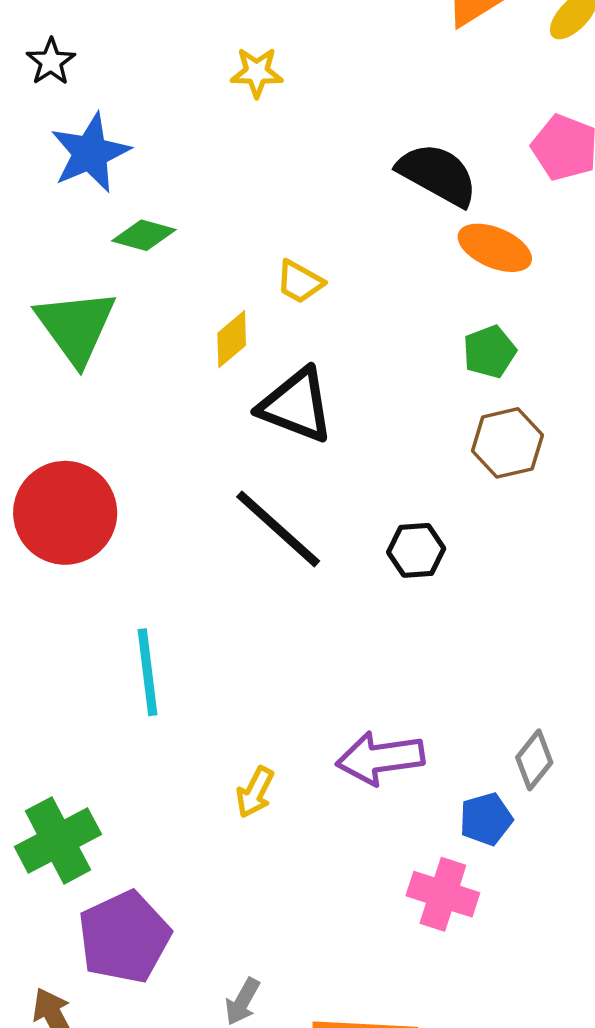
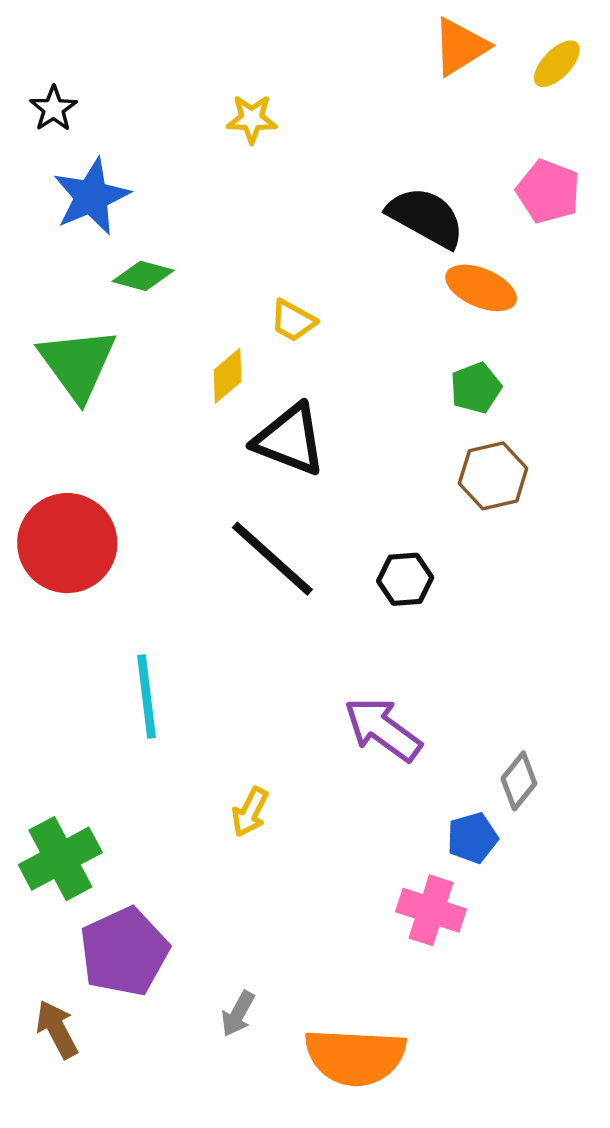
purple arrow: (380, 758) -> (383, 729), moved, turned 44

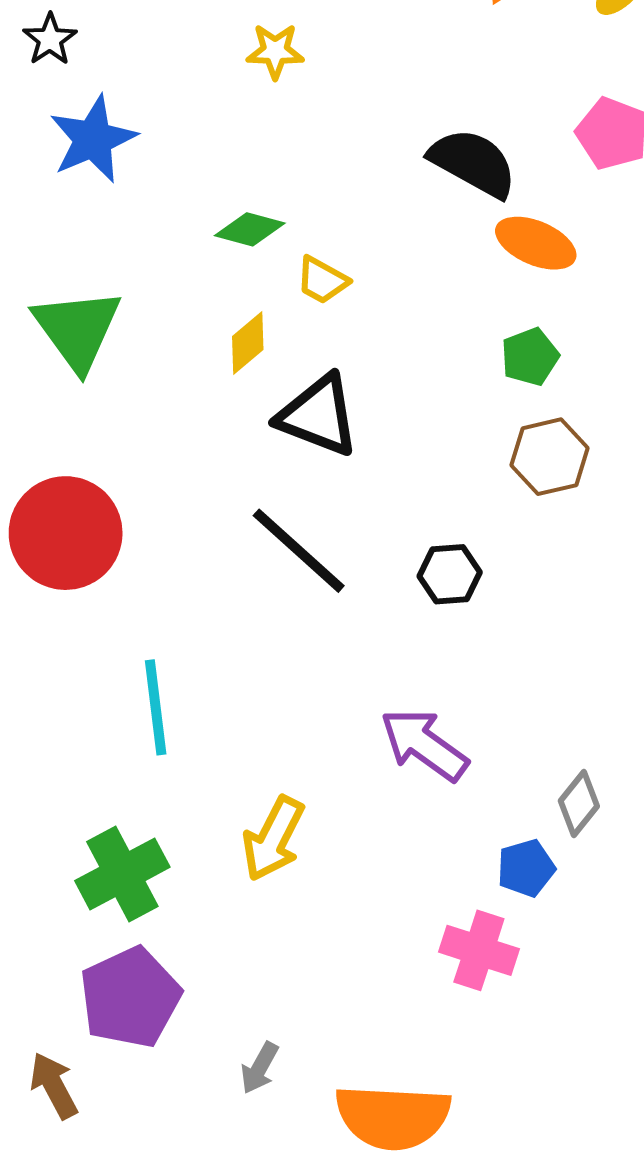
green diamond: (143, 276) -> (250, 229), moved
yellow arrow: (250, 812) -> (273, 839), size x1.5
green cross: (60, 859) -> (122, 874), moved

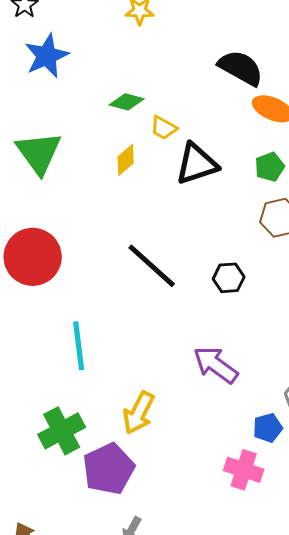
black triangle: (318, 416) -> (197, 164), moved, turned -39
purple pentagon: (130, 997) -> (109, 469), moved

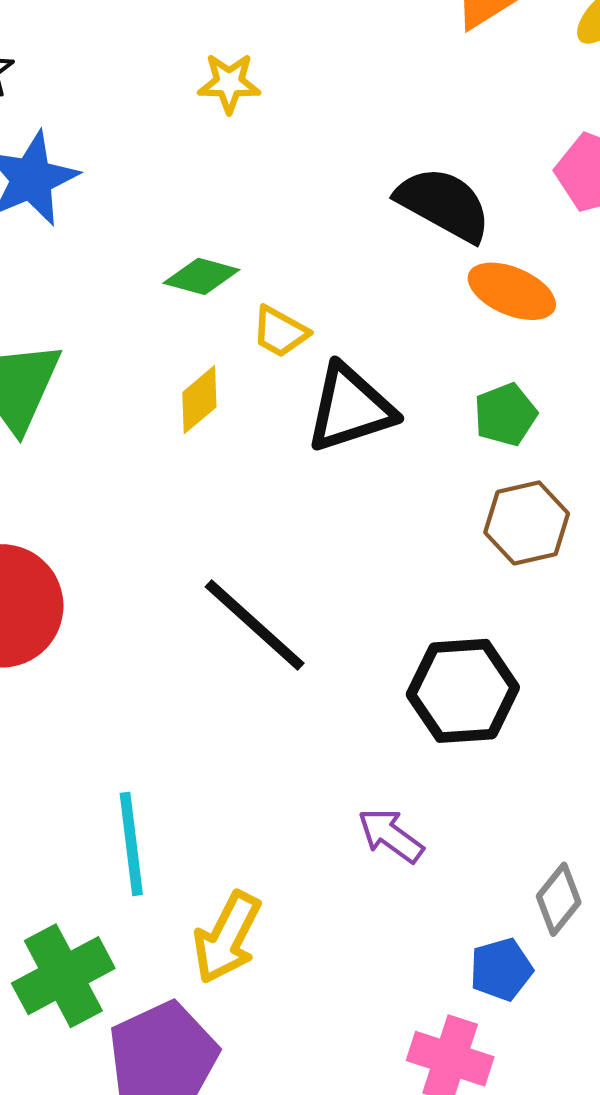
black hexagon: (229, 278) -> (463, 691), moved, size x1.6
cyan line: (79, 346) -> (131, 844), moved
purple arrow: (216, 365) -> (391, 835), size x0.7

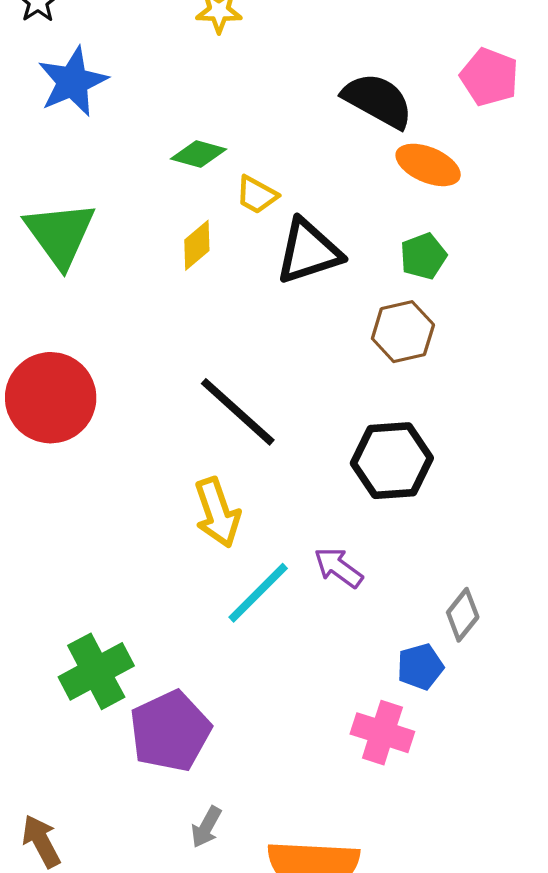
brown hexagon: (527, 523) -> (403, 332), moved
cyan line: (131, 844) -> (258, 593), moved, turned 52
yellow arrow: (227, 937) -> (217, 513), moved, turned -46

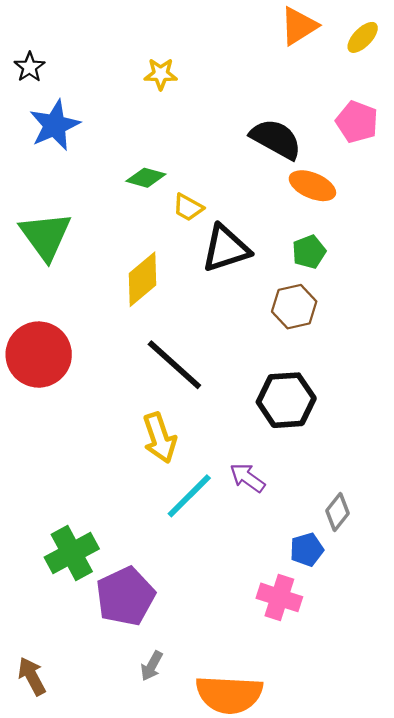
yellow diamond: (197, 245) -> (142, 279), moved, size x1.5

